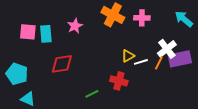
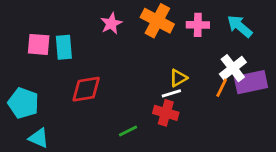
cyan arrow: (184, 19) -> (240, 26), moved
pink star: (75, 26) -> (111, 24), moved
white line: (141, 62) -> (171, 93), moved

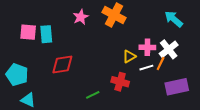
pink cross: (198, 25) -> (147, 47), moved
purple rectangle: (251, 82) -> (177, 87), moved
white line: (171, 93) -> (146, 68), moved

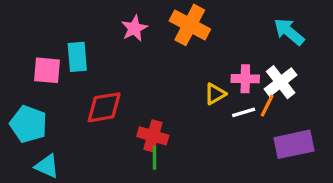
pink square: (28, 32) -> (47, 70), moved
red cross: (120, 82) -> (153, 136), moved
green line: (93, 95) -> (155, 158), turned -64

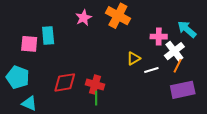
cyan arrow: (289, 32) -> (187, 29), moved
pink cross: (245, 79) -> (159, 37), moved
orange line: (267, 106) -> (177, 66), moved
red diamond: (104, 107) -> (65, 82), moved

